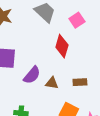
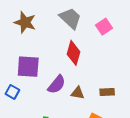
red diamond: (62, 46) -> (73, 53), moved

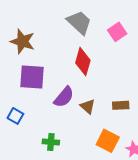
brown star: (25, 22) -> (22, 41), moved
blue square: (12, 92) -> (15, 116), moved
brown triangle: (78, 93) -> (88, 107), turned 32

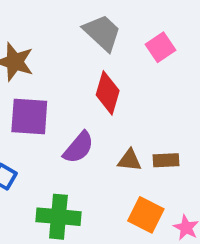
brown triangle: (88, 107) -> (130, 160), moved, turned -35
green cross: (51, 142) -> (58, 217), size x1.6

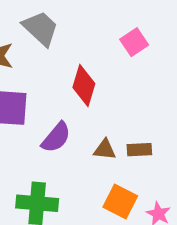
gray trapezoid: (102, 33) -> (41, 28), moved

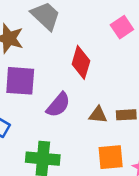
orange square: (120, 202) -> (111, 157), turned -32

